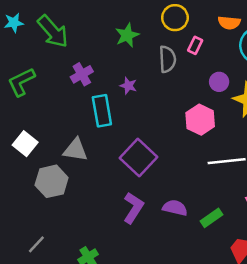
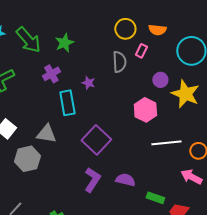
orange semicircle: (229, 23) -> (157, 30), moved
green star: (127, 35) -> (64, 43), moved
green rectangle: (212, 218) -> (155, 198), moved, turned 54

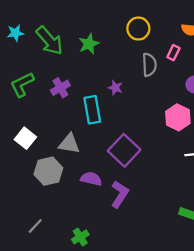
yellow circle: (125, 29) -> (138, 29), moved
purple cross: (51, 74) -> (60, 88), moved
purple semicircle: (125, 180) -> (91, 179), moved

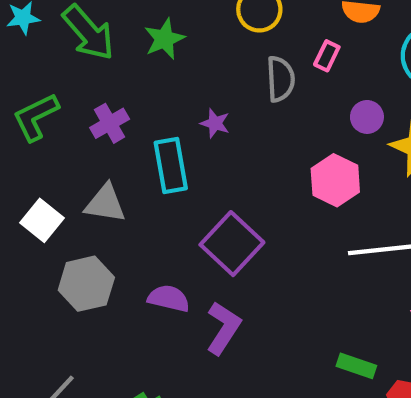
gray triangle: (69, 144) -> (105, 203), moved

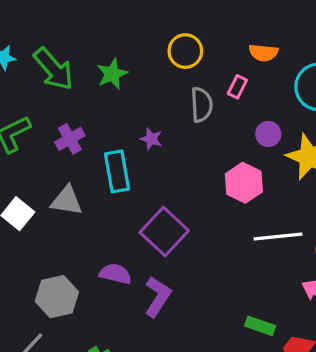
gray hexagon: (86, 284) -> (57, 297), moved

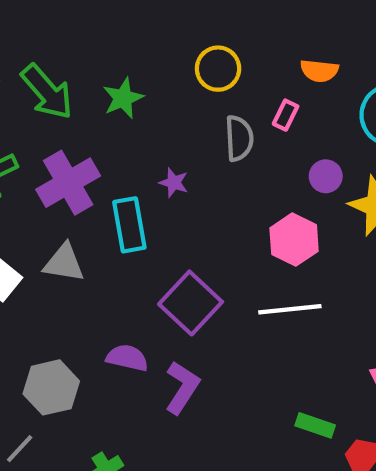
purple cross: (70, 139) -> (68, 183), size x1.6
white line: (278, 236) -> (290, 309), moved

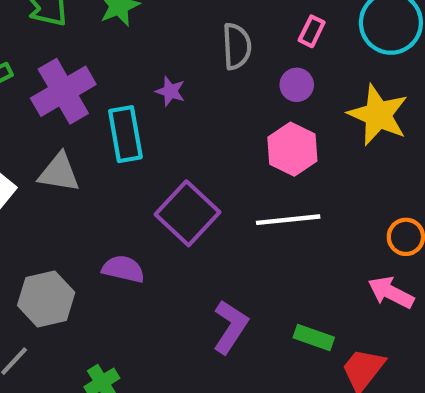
pink rectangle: (286, 115) -> (312, 31), moved
purple circle: (326, 176) -> (297, 85), moved
purple L-shape: (182, 387) -> (230, 327), moved

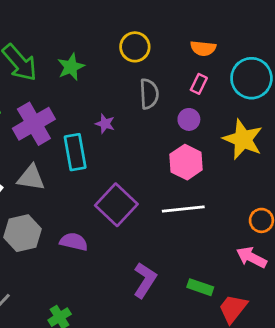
gray hexagon: (46, 299) -> (23, 233), moved

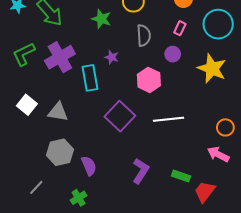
green star: (71, 67) -> (101, 19), moved, turned -30
pink hexagon: (186, 162) -> (149, 80), moved
gray triangle: (31, 178) -> (58, 112), moved
gray hexagon: (23, 233) -> (60, 152), moved
purple semicircle: (74, 242) -> (89, 166), moved, turned 54

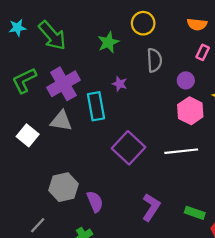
green star: (101, 19) -> (108, 42), turned 30
pink rectangle: (180, 28) -> (203, 52), moved
pink hexagon: (149, 80) -> (190, 111), moved
gray triangle: (58, 112) -> (61, 121), moved

